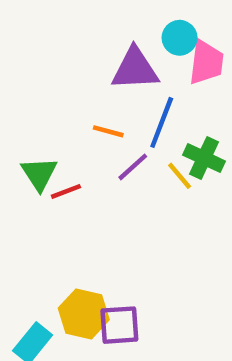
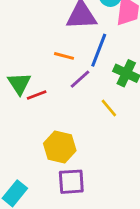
yellow line: (180, 176) -> (109, 108), moved
yellow hexagon: (84, 314) -> (60, 147), moved

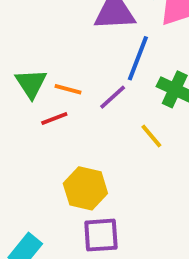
orange line: (64, 56) -> (68, 89), moved
green triangle: (19, 83) -> (31, 84), moved

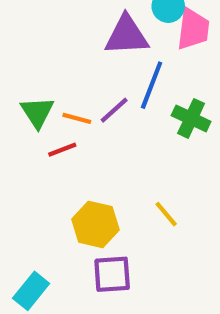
purple line: (113, 97) -> (114, 110), moved
yellow line: (151, 136) -> (166, 214), moved

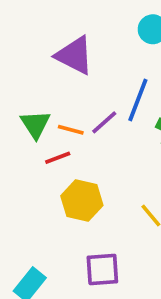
purple triangle: (127, 35) -> (74, 55), moved, turned 30
yellow hexagon: (95, 224) -> (82, 201), moved

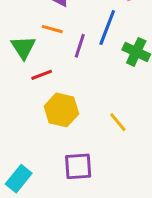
purple line: (104, 122) -> (80, 46), turned -30
orange line: (71, 130) -> (52, 29), moved

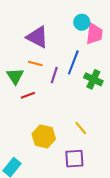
yellow hexagon: (61, 110) -> (44, 136), moved
purple square: (78, 166) -> (74, 159), moved

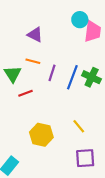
purple triangle: (37, 37) -> (35, 35), size x0.7
blue line: (73, 62) -> (72, 77), moved
purple square: (74, 159) -> (85, 158), moved

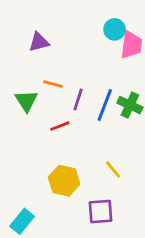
purple triangle: (35, 35) -> (39, 42), moved, turned -42
red line: (25, 93) -> (60, 126), moved
purple square: (85, 158) -> (101, 211), moved

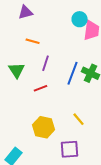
purple triangle: (39, 42) -> (26, 12), moved
orange line: (53, 84) -> (33, 41), moved
purple line: (78, 99) -> (46, 63), moved

